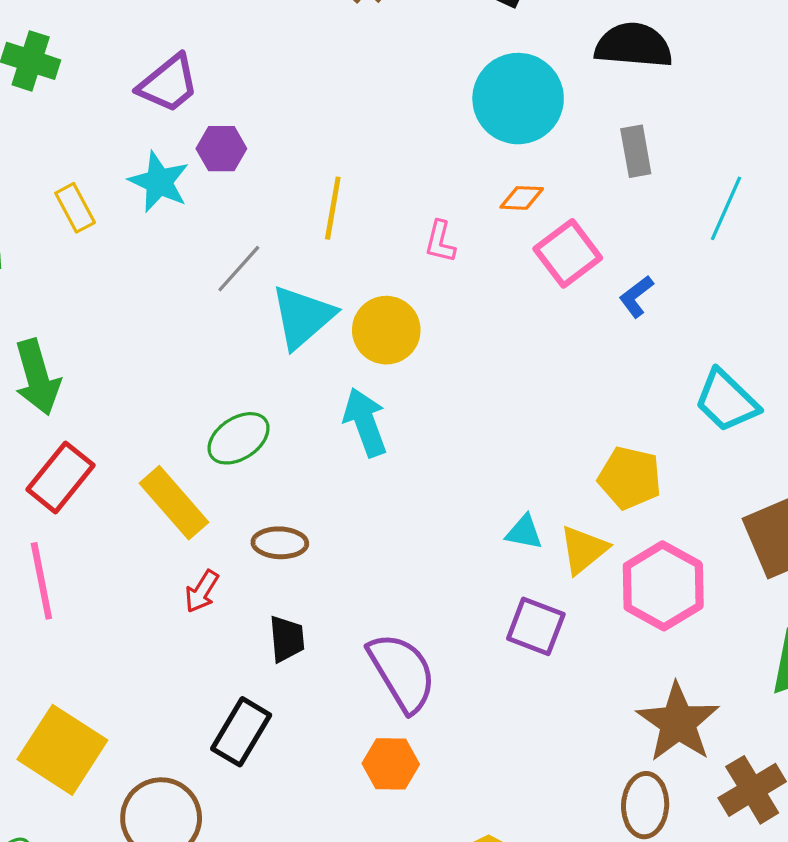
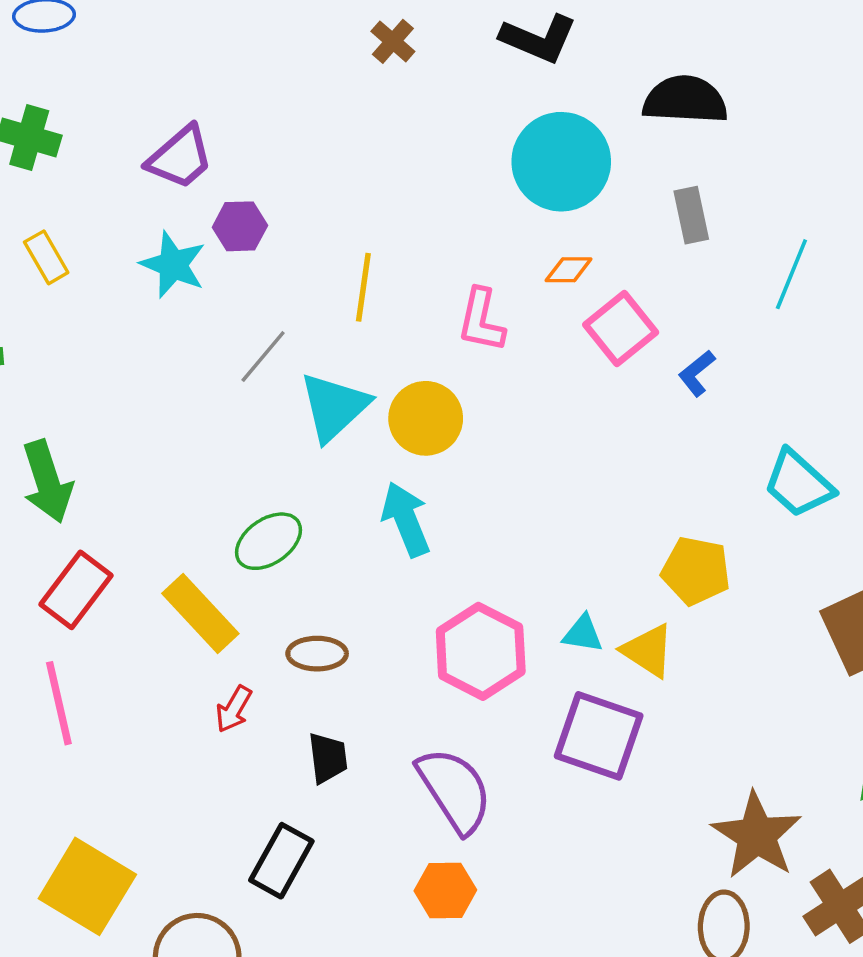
yellow rectangle: (75, 208) -> (46, 257), moved
pink L-shape: (440, 242) -> (481, 320), size x1.4
yellow triangle: (584, 550) -> (648, 651), turned -46
pink hexagon: (663, 586) -> (481, 651), moved
purple square: (536, 626) -> (599, 736), size x1.4

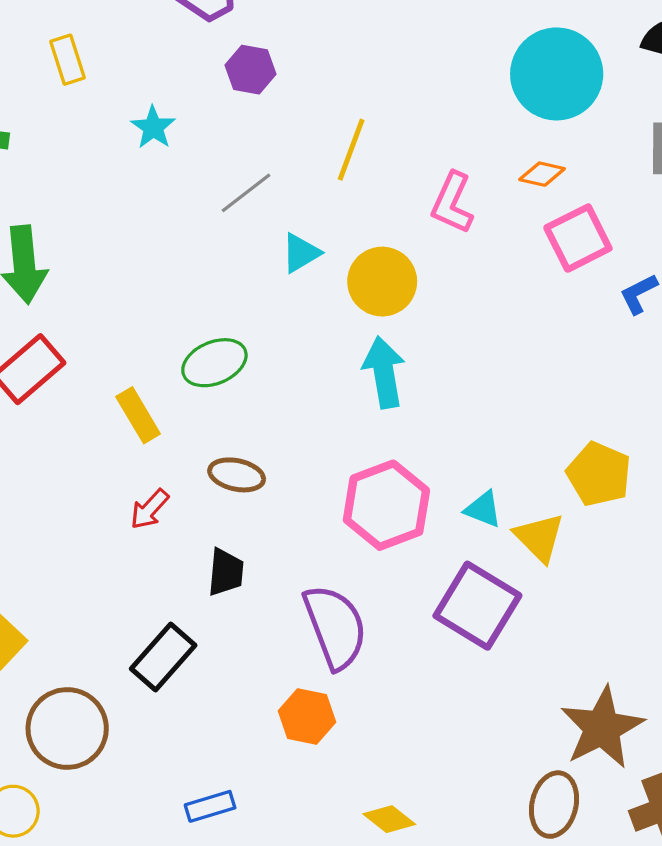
cyan star: (173, 265) -> (153, 127), moved, size x0.7
cyan triangle: (334, 407) -> (301, 253), size x0.6
cyan arrow: (406, 519) -> (384, 372), moved
yellow rectangle: (200, 613) -> (138, 415), size x0.7

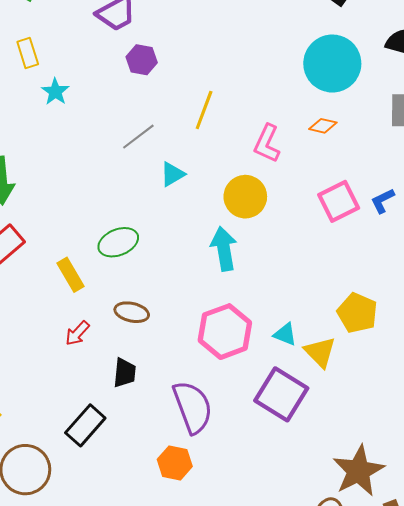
cyan star: (153, 127) -> (55, 92), moved
pink square: (578, 238) -> (339, 201), moved
yellow circle: (382, 282) -> (245, 197), moved

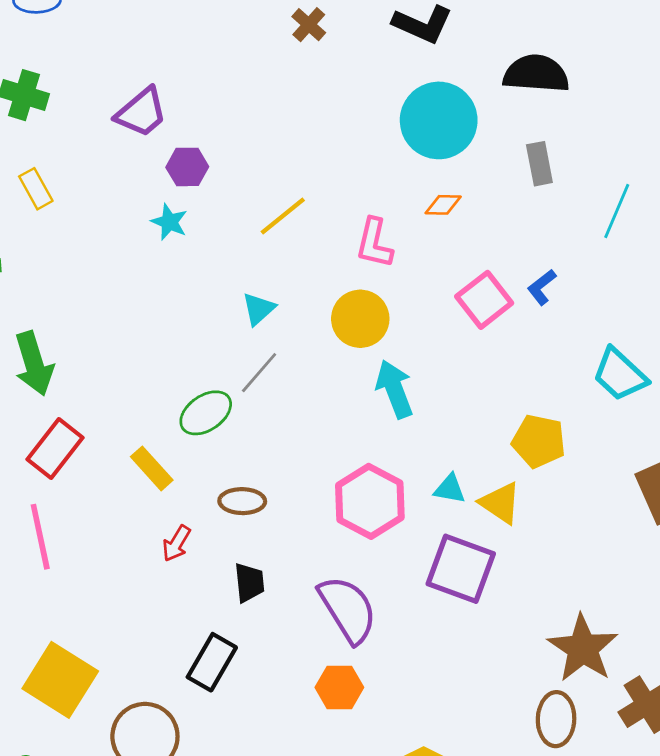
cyan star: (55, 92) -> (169, 222), moved
yellow line: (204, 110) -> (283, 216), turned 42
gray line: (138, 137) -> (259, 373), moved
cyan arrow: (224, 249) -> (394, 389), moved

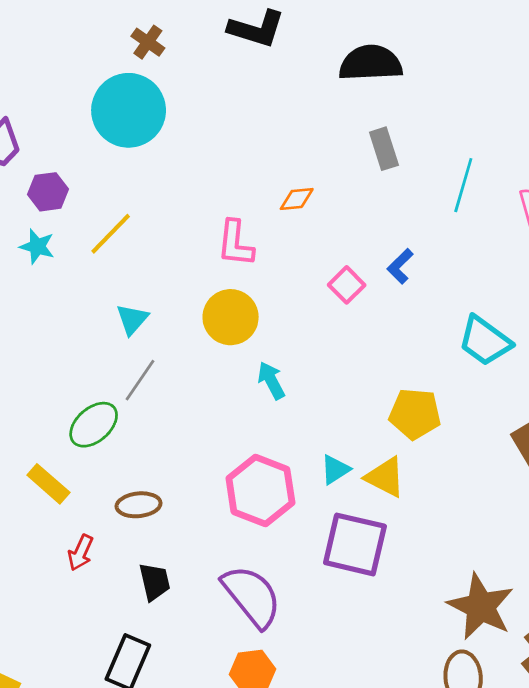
cyan circle: (439, 120) -> (129, 110), moved
yellow line: (283, 216) -> (111, 234), moved
pink square: (484, 300) -> (347, 285), size x0.7
cyan arrow: (394, 389) -> (271, 380), size x0.7
cyan triangle: (450, 489) -> (335, 469), turned -36

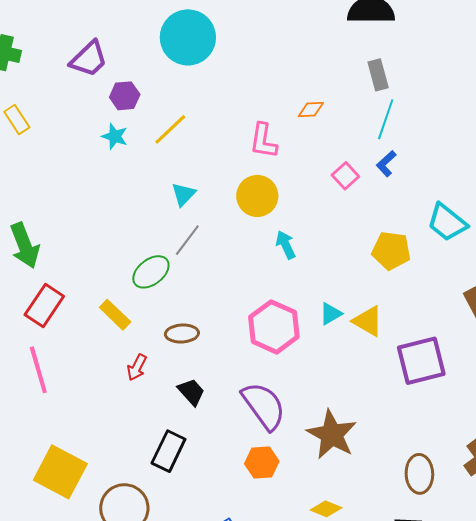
cyan line: (463, 185) -> (386, 119), moved
yellow pentagon: (415, 414) -> (391, 251), moved
purple square: (355, 544) -> (421, 361), moved, turned -30
black trapezoid: (155, 582) -> (191, 392), turned -32
brown star: (481, 607) -> (332, 435), moved

